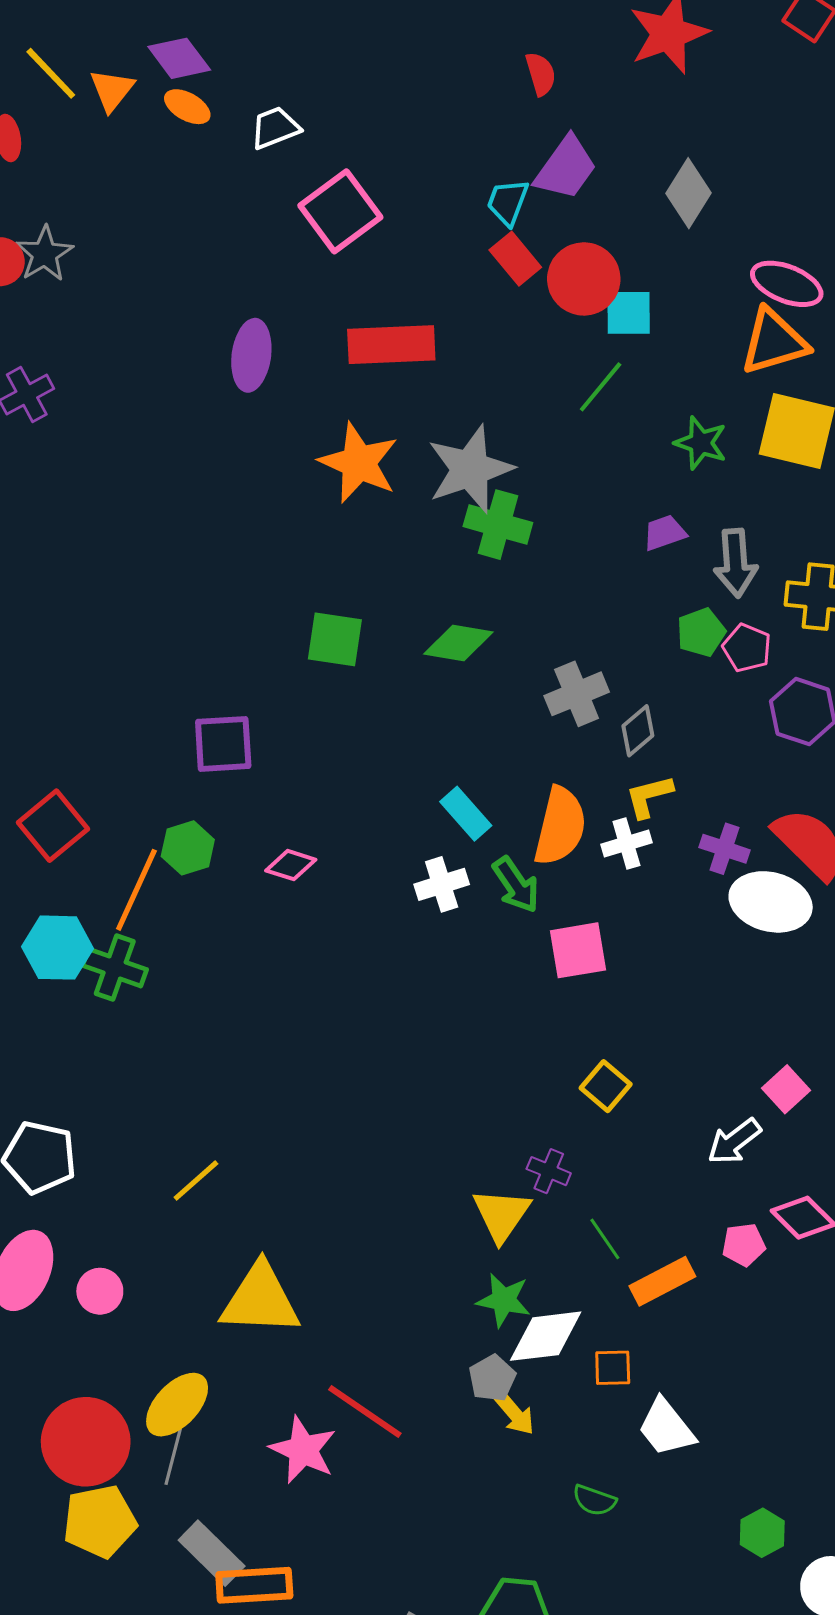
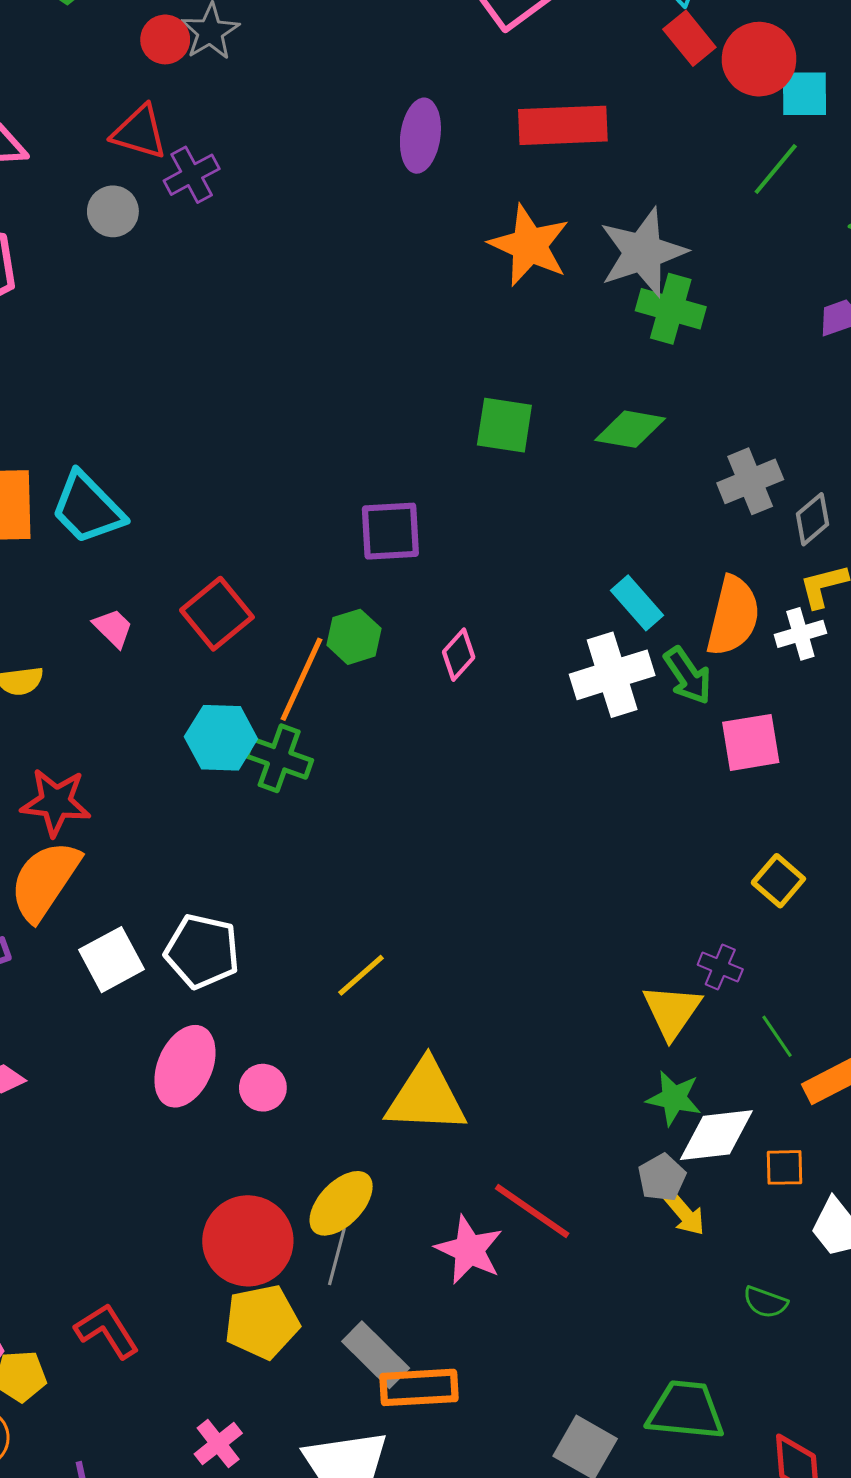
pink diamond: (291, 865) -> (459, 655), turned -66
white cross: (442, 884) -> (612, 675), size x1.5

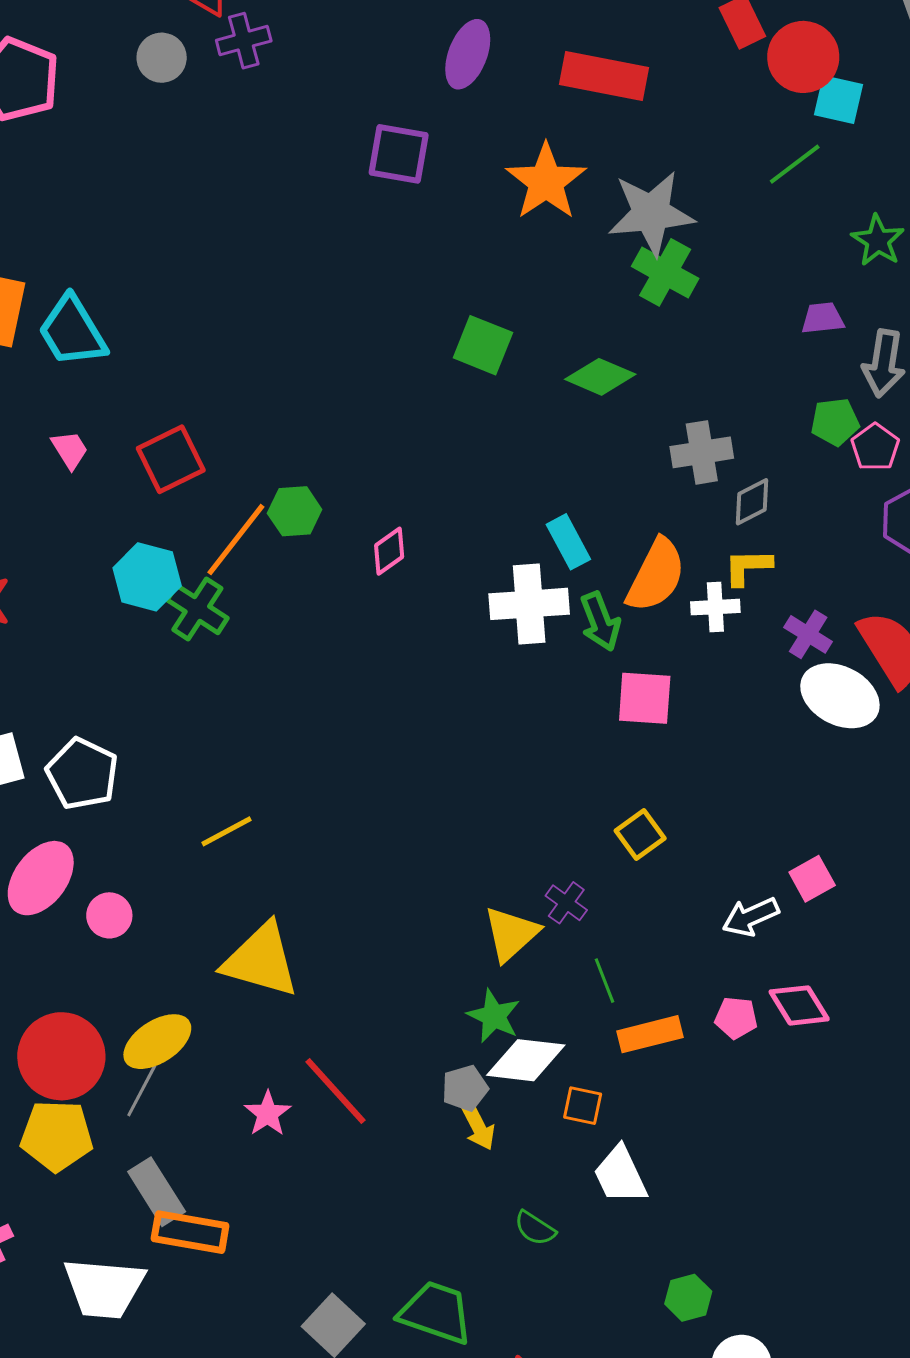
purple square: (390, 531) -> (399, 154), moved
pink star: (469, 1250) -> (268, 1114), size x0.7

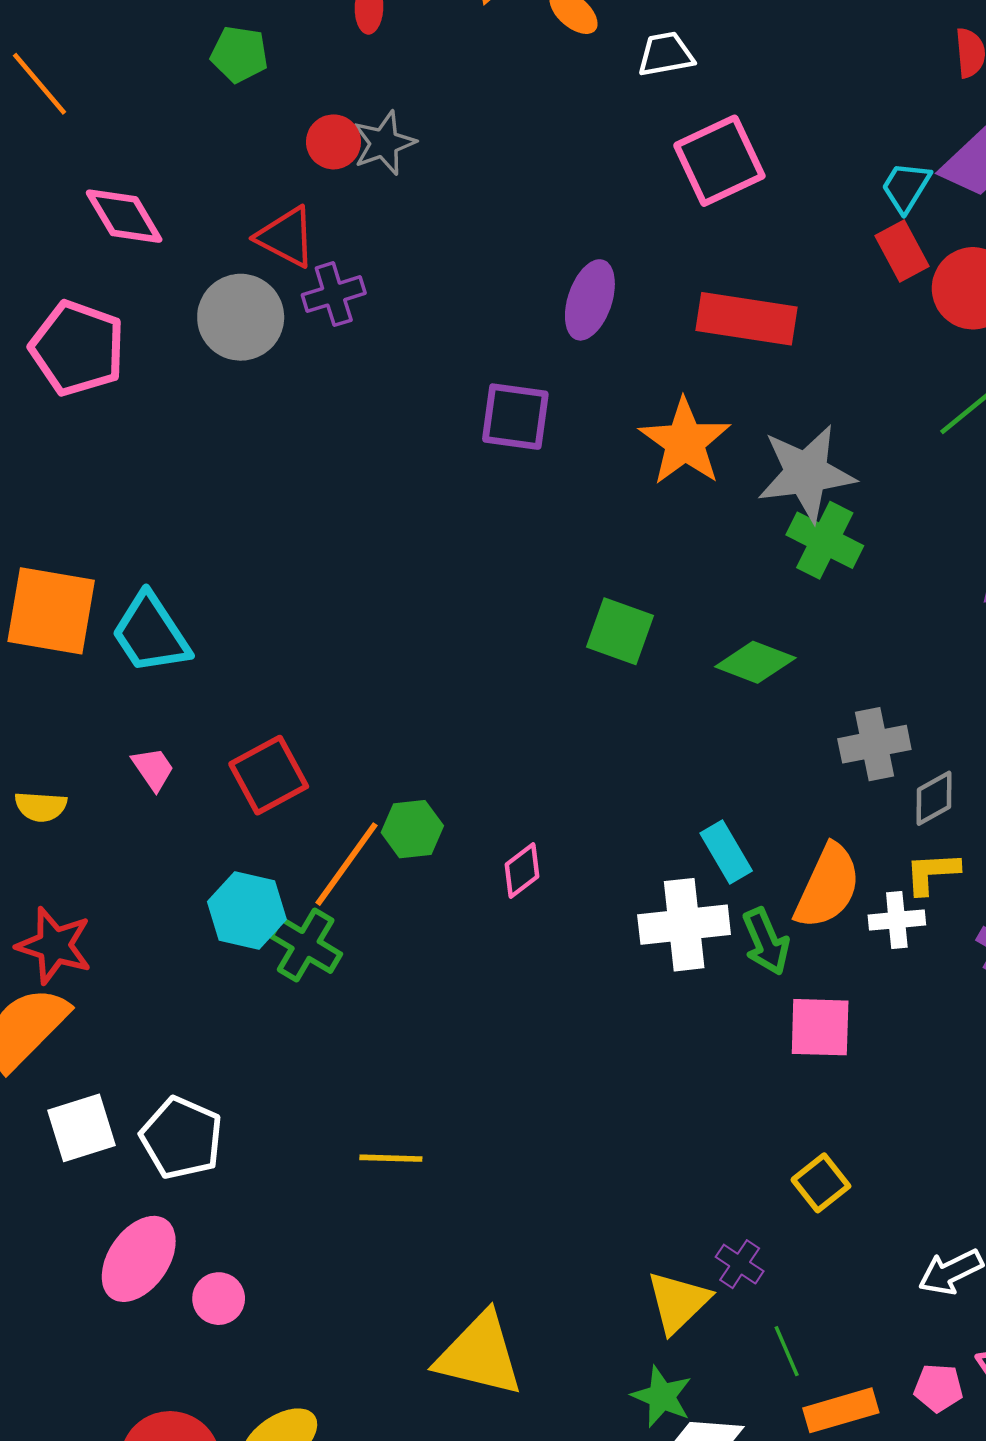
gray circle: (162, 58) -> (241, 317), size x1.5
yellow line: (227, 831) -> (391, 1158), moved, turned 32
yellow triangle: (261, 960) -> (480, 1355), moved

